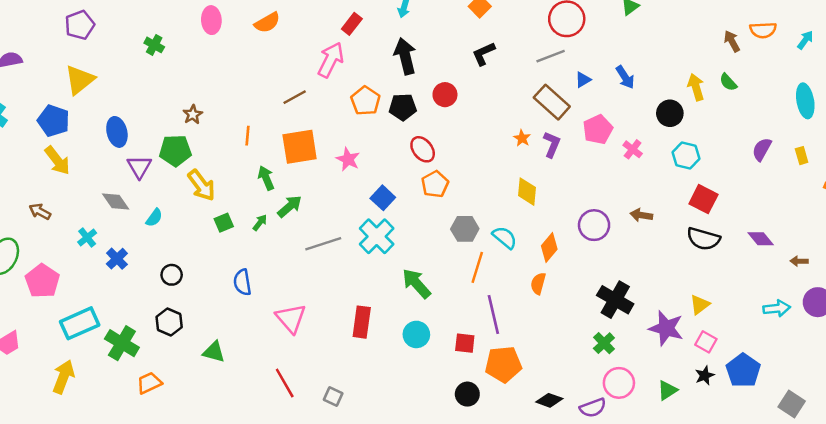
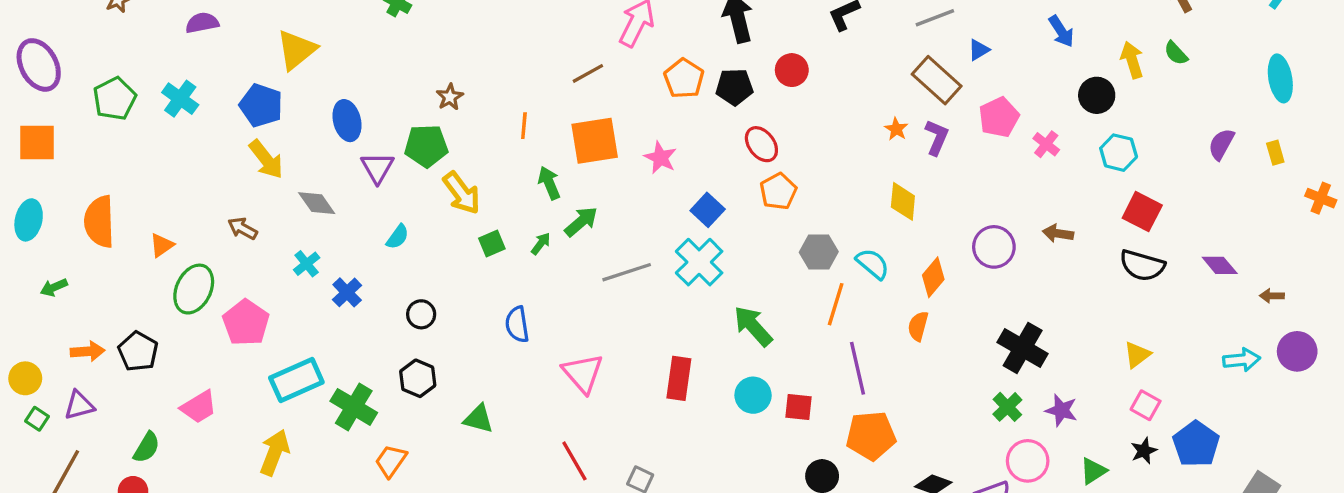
blue arrow: (625, 77) -> (1061, 31), moved
gray diamond: (116, 202) -> (317, 203), moved
purple star: (666, 328) -> (1061, 410), moved, size x0.7
red square: (465, 343) -> (799, 407), moved
orange trapezoid: (149, 383) -> (391, 461), turned -30

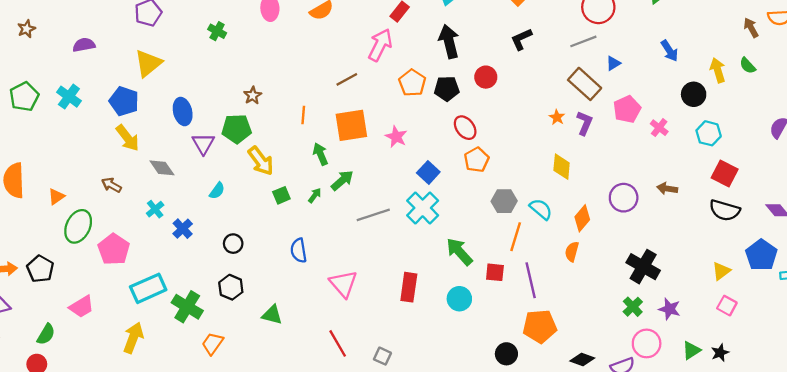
red square: (799, 407) -> (495, 272), moved
blue pentagon: (1196, 444) -> (761, 255), moved
black star: (1144, 451) -> (720, 353), moved

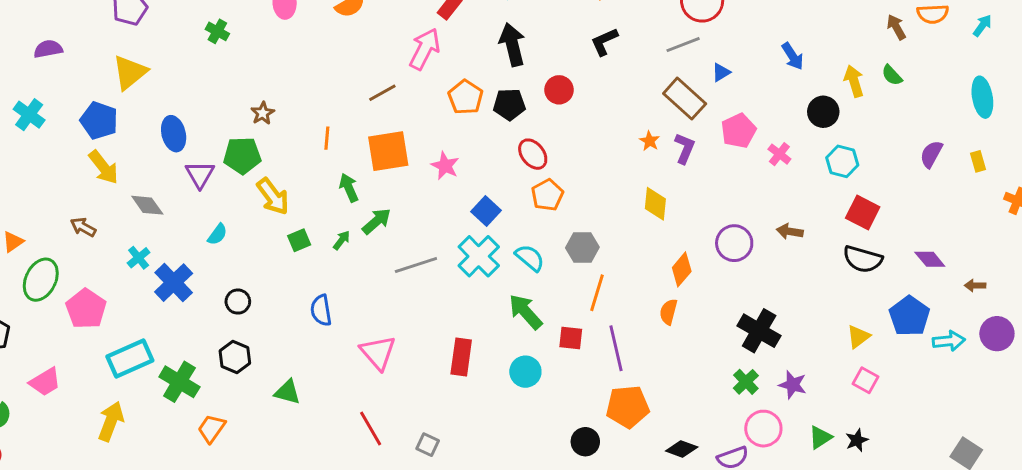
cyan semicircle: (541, 209) -> (530, 258), moved
blue cross: (183, 229) -> (174, 283), size x1.5

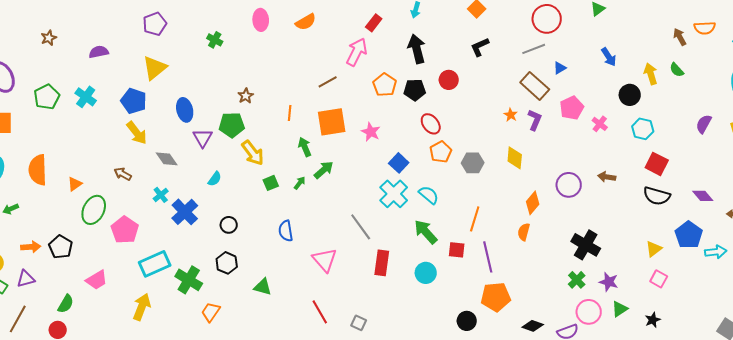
gray hexagon: (582, 248) -> (473, 163), moved
gray line: (416, 265) -> (361, 227), moved, turned 72
green triangle: (820, 437) -> (620, 309), moved

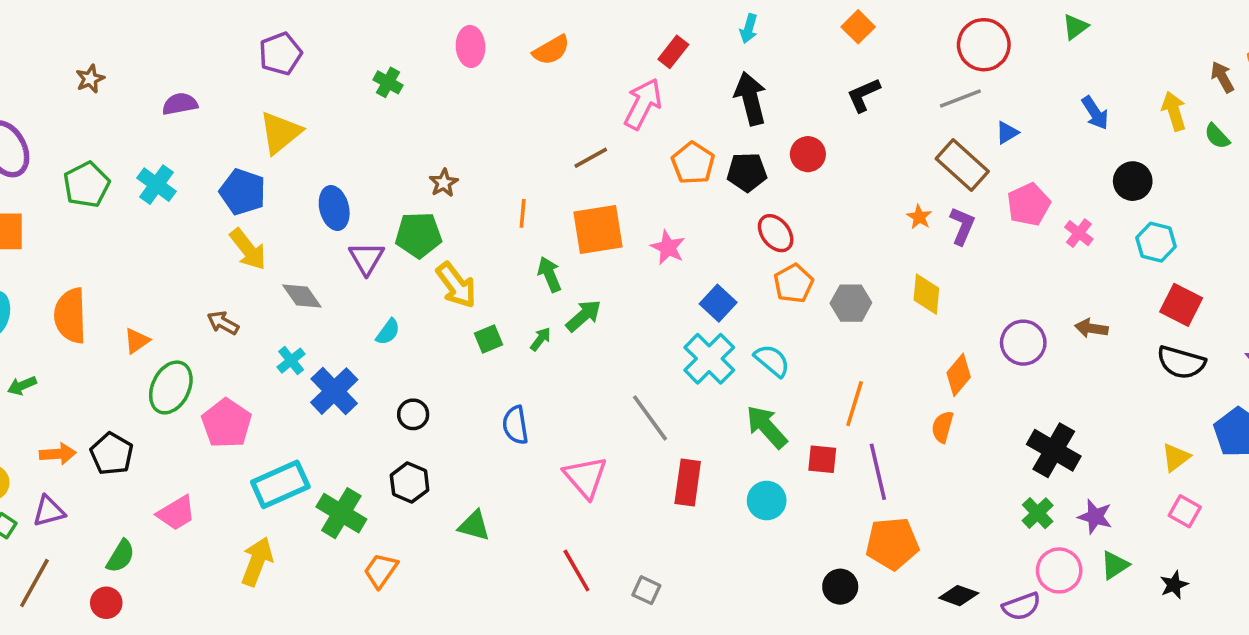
yellow arrow: (651, 74) -> (1174, 111), moved

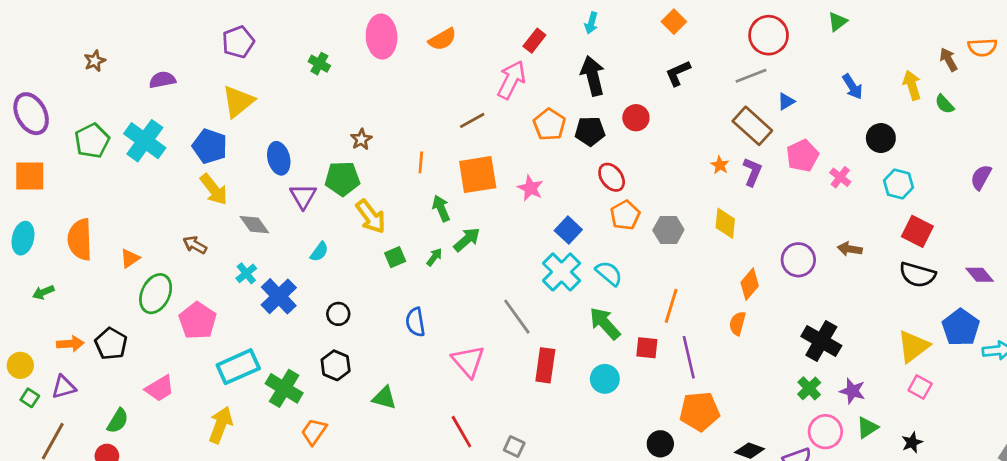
pink ellipse: (471, 46) -> (382, 37), size x1.4
cyan cross: (156, 185) -> (145, 141), size x1.4
yellow triangle: (1176, 457) -> (913, 346), size x1.5

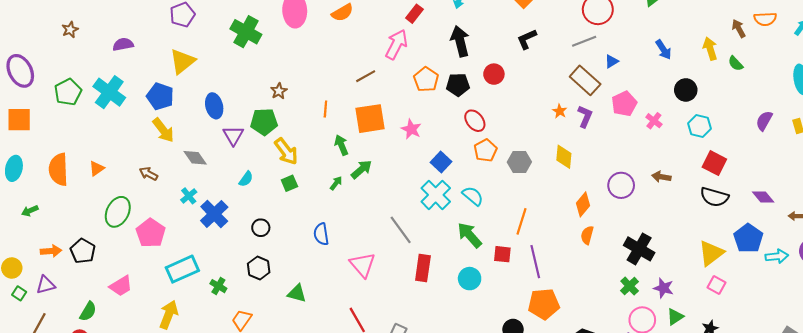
green cross: (319, 64) -> (246, 32), size x1.8
green square: (395, 257) -> (289, 183), moved
orange triangle: (130, 258) -> (97, 168), moved
orange semicircle: (737, 323) -> (587, 235), moved
green cross: (284, 388) -> (218, 286), size x0.6

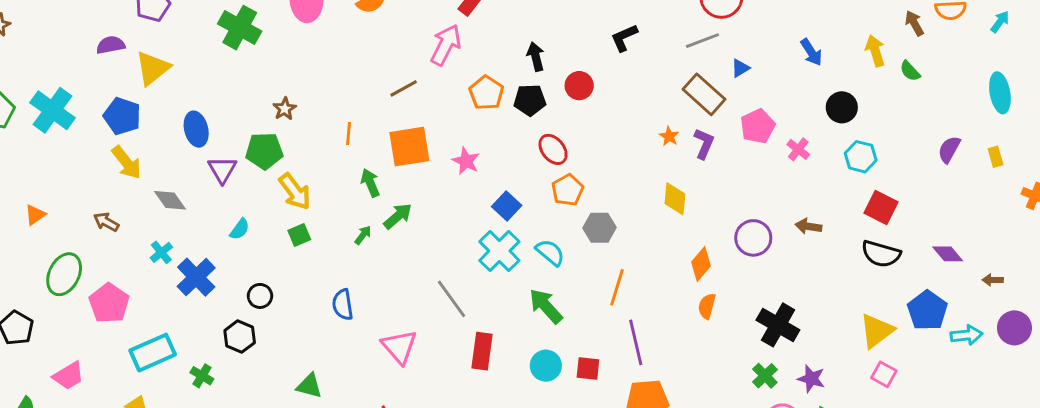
black arrow: (460, 41) -> (536, 57), moved, size x0.7
purple semicircle: (123, 44) -> (111, 45), moved
gray hexagon: (519, 162) -> (599, 228), moved
red square: (502, 254) -> (588, 369), moved
black hexagon: (259, 268) -> (240, 337), moved

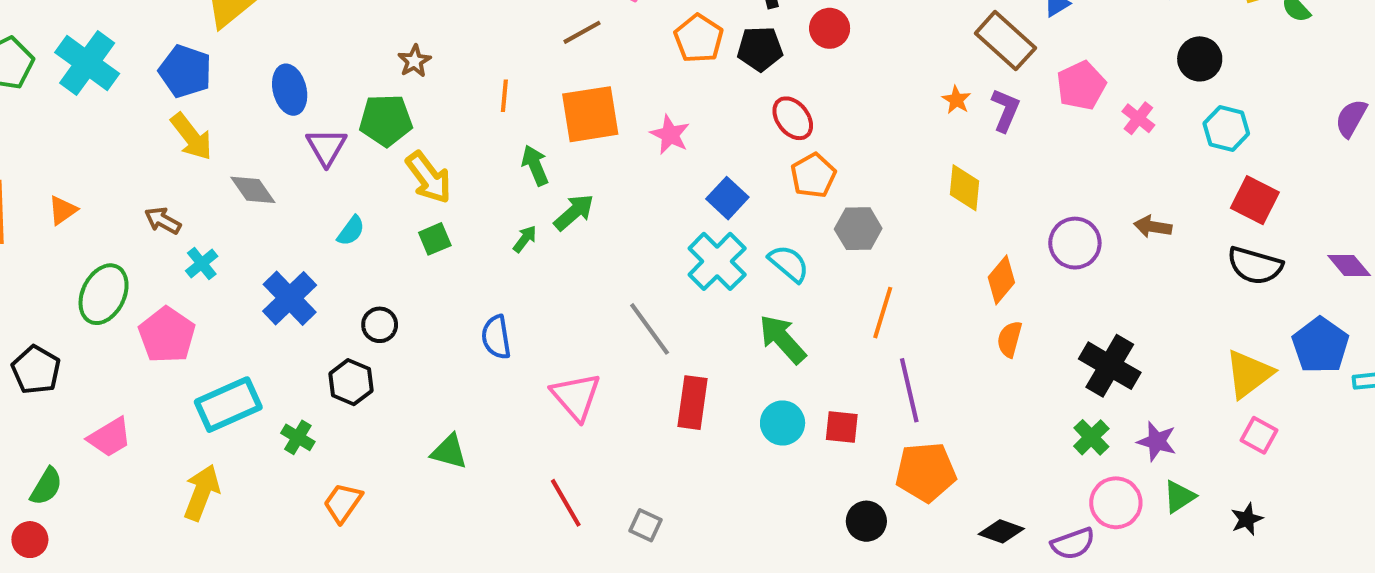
cyan cross: (161, 252) -> (202, 263), moved

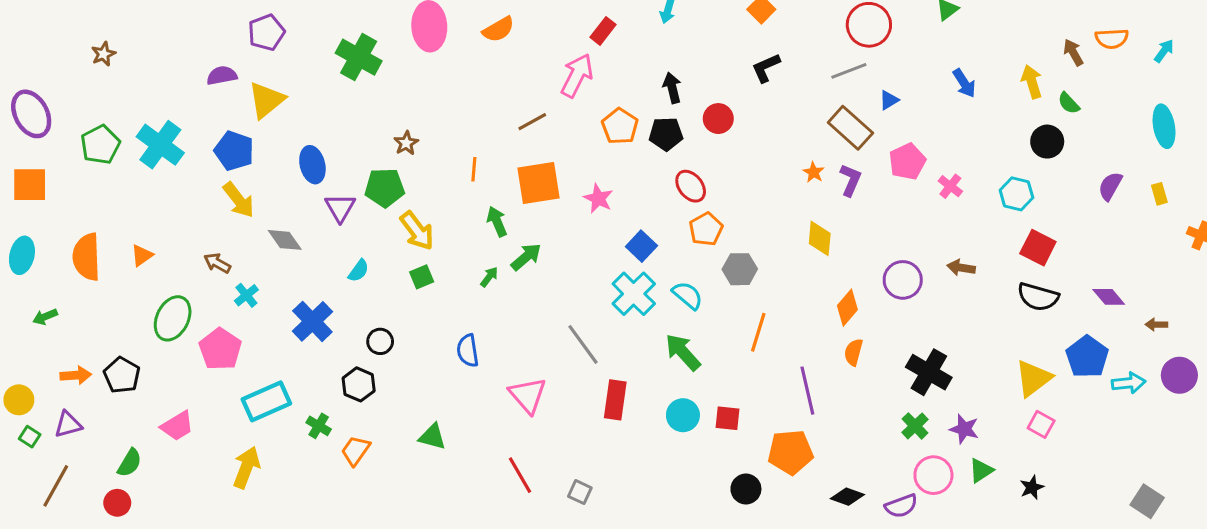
black circle: (1200, 59) -> (1047, 142), moved
purple line: (909, 390) -> (807, 391), moved
orange trapezoid: (343, 503) -> (356, 451), moved

